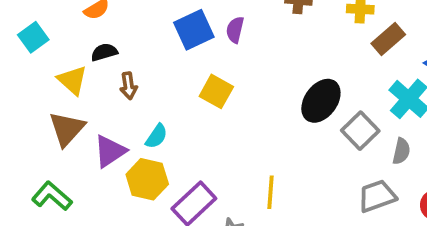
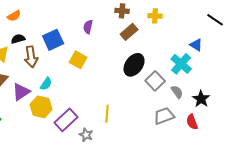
blue square: (194, 30) -> (53, 40), moved
brown rectangle: (388, 39) -> (129, 32), moved
brown arrow: (128, 86) -> (31, 57), size x1.5
gray semicircle: (401, 151) -> (177, 92), turned -48

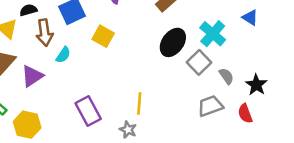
cyan cross: (181, 64) -> (213, 34), moved
cyan semicircle: (46, 84) -> (63, 55), moved
yellow hexagon: (41, 107) -> (27, 125), moved
purple rectangle: (66, 120) -> (88, 111), turned -75
gray star: (86, 135) -> (128, 130), moved

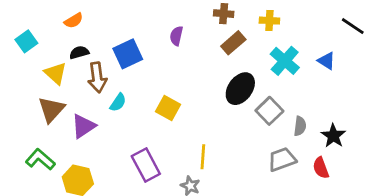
cyan cross: (213, 34) -> (285, 61), moved
yellow square: (103, 36) -> (168, 108), moved
gray semicircle: (226, 76) -> (300, 126), turned 42

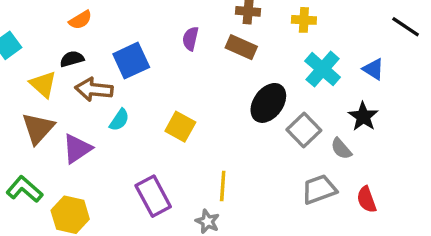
orange semicircle: (74, 21) -> (80, 20), moved
brown rectangle: (233, 43) -> (241, 47), moved, turned 65
brown arrow: (97, 77) -> (94, 89), turned 104
gray semicircle: (300, 126) -> (341, 149), turned 132
black star: (333, 136) -> (363, 116), moved

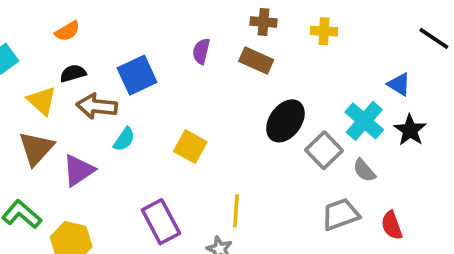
orange semicircle: (80, 20) -> (67, 31), moved
cyan cross: (323, 69) -> (364, 121), moved
black star: (363, 116) -> (410, 130), moved

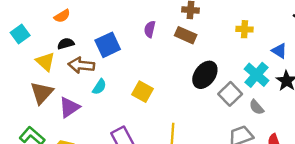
yellow cross: (324, 31) -> (245, 29), moved

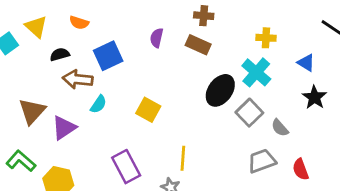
orange semicircle: (62, 16) -> (79, 23), moved, turned 49
yellow triangle: (45, 62) -> (36, 27), moved
cyan cross: (257, 75) -> (256, 72), moved

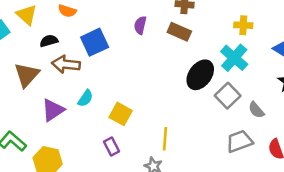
cyan semicircle: (98, 104) -> (85, 98), moved
yellow square: (148, 110) -> (121, 114), moved
brown triangle: (32, 111) -> (27, 75), moved
purple rectangle: (126, 167) -> (112, 147), size x0.6

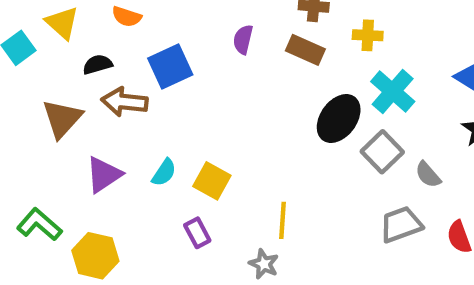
yellow cross: (243, 25) -> (368, 35), moved
cyan semicircle: (85, 98) -> (164, 173), moved

